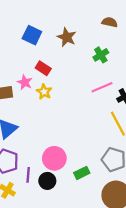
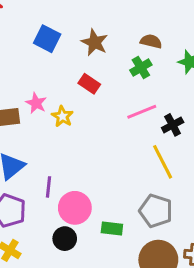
brown semicircle: (110, 22) -> (151, 41), moved
red rectangle: (43, 68) -> (89, 84), moved
green rectangle: (82, 173) -> (112, 229), turned 32
purple line: (28, 175) -> (48, 187), moved

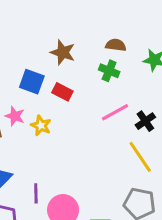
blue square: (47, 39) -> (32, 82), moved
green cross: (141, 68) -> (109, 71), turned -30

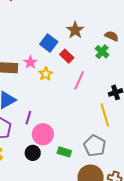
pink line: (115, 112) -> (79, 80), moved, turned -54

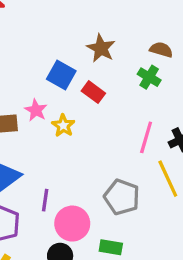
pink line: (79, 80) -> (146, 137), moved
gray pentagon: (95, 146) -> (122, 197), moved

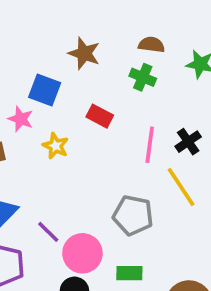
red rectangle: (93, 92) -> (100, 116), moved
pink star: (36, 110) -> (21, 119), moved
purple line: (45, 200) -> (48, 232), turned -45

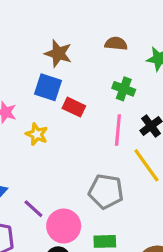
green cross: (143, 77) -> (124, 89), moved
blue square: (45, 90) -> (48, 87), moved

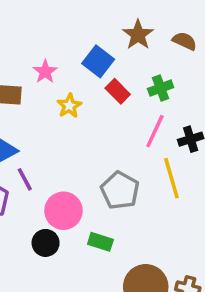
brown star: (58, 53) -> (138, 35), moved
green cross: (124, 89) -> (161, 88), moved, turned 30
purple line: (33, 209) -> (25, 179), moved

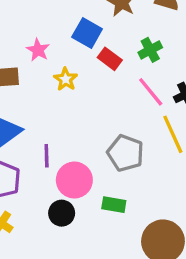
pink line: (155, 131) -> (151, 92), turned -56
purple line: (25, 179) -> (47, 156), moved, turned 35

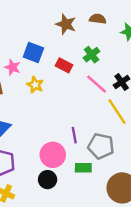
blue square: (87, 33) -> (33, 53), moved
gray pentagon: (125, 153) -> (101, 146), moved
purple line: (47, 156) -> (74, 135), moved

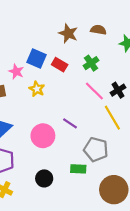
red rectangle: (64, 65) -> (60, 65), moved
purple line: (74, 135) -> (70, 123), moved, turned -48
pink circle: (53, 155) -> (43, 136), moved

